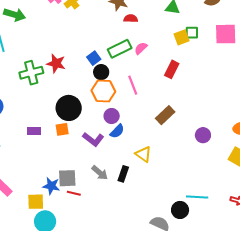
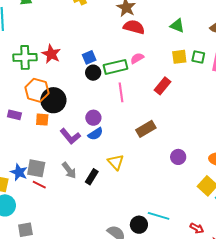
red semicircle: (131, 18) -> (134, 27), size x1.5
green square: (192, 33) -> (198, 57), moved
green rectangle: (120, 49) -> (116, 67), moved
orange hexagon: (103, 91) -> (37, 90), moved

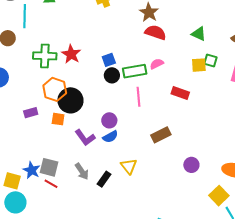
green square: (198, 57) -> (210, 60), moved
red rectangle: (162, 86) -> (180, 93), turned 66
purple rectangle: (14, 115) -> (31, 113), turned -32

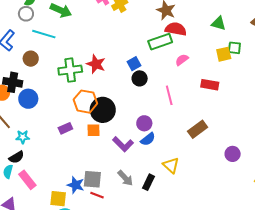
cyan line: (25, 16) -> (44, 34), turned -65
green rectangle: (135, 71) -> (160, 42), moved

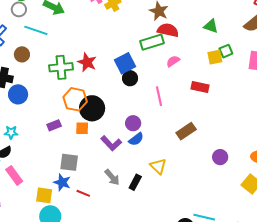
green square: (234, 48) -> (226, 51), turned -32
blue square: (134, 64) -> (125, 63), size x1.5
gray square: (92, 179) -> (69, 162), moved

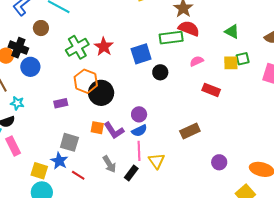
pink semicircle: (173, 61) -> (197, 61), moved
green cross: (61, 67) -> (77, 47), turned -35
black circle: (130, 78) -> (160, 72), moved
pink line: (159, 96) -> (139, 151), moved
orange square: (82, 128) -> (97, 128), moved

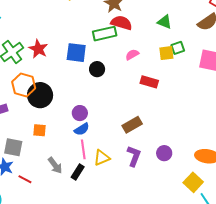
blue square: (141, 54) -> (76, 53), turned 30
purple L-shape: (114, 130) -> (134, 156), moved, turned -120
yellow triangle: (157, 161) -> (102, 158), turned 48

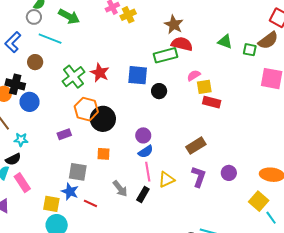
green square: (178, 48) -> (250, 50), moved, turned 32
yellow square: (166, 53) -> (204, 87), moved

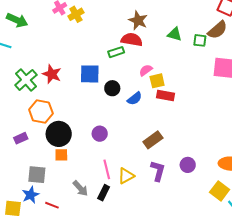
brown star: (174, 25) -> (138, 20), moved
green rectangle: (165, 55) -> (116, 52), size x0.7
black circle: (103, 119) -> (59, 134), moved
blue semicircle: (146, 152) -> (135, 99), moved
blue star: (70, 192) -> (31, 195), turned 30

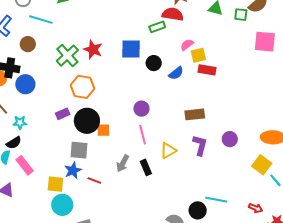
black circle: (59, 134) -> (87, 121), moved
brown rectangle: (153, 140) -> (195, 114), turned 30
pink line: (107, 169) -> (143, 135), moved
gray arrow: (80, 188) -> (123, 163), turned 72
black rectangle: (104, 193) -> (146, 167), turned -49

